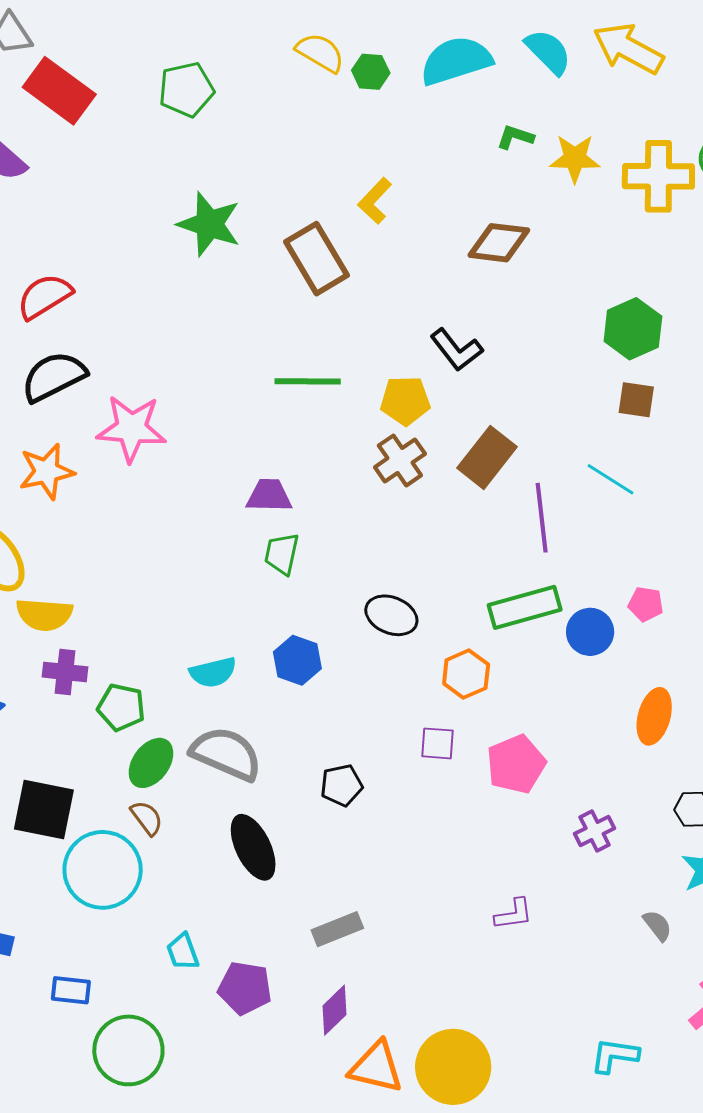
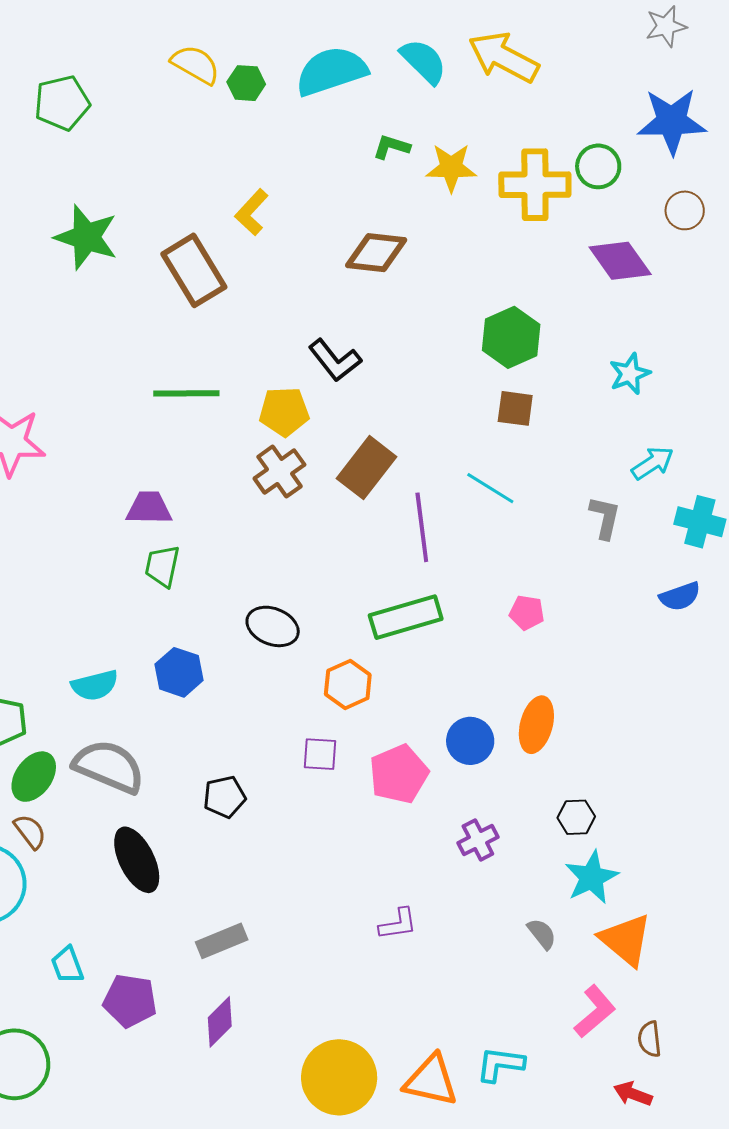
blue circle: (590, 632) -> (470, 741), moved
orange triangle: (376, 1067) -> (431, 1080), moved

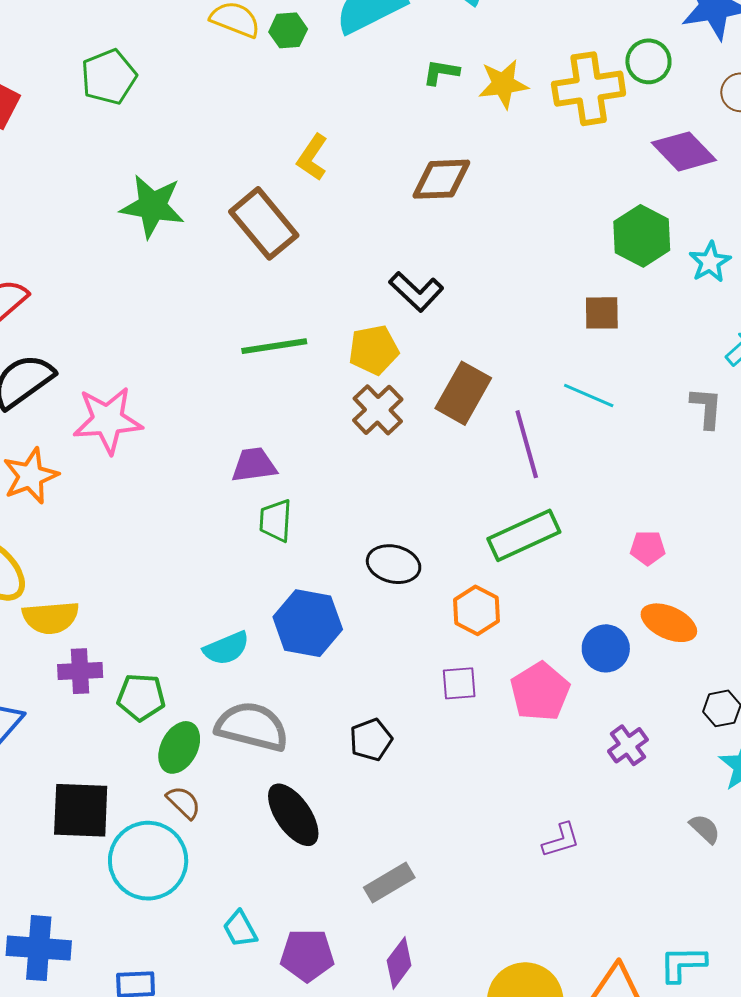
green hexagon: (511, 337) -> (642, 236), moved
pink pentagon: (527, 613) -> (648, 548), moved
blue hexagon: (179, 672) -> (308, 623), size x1.4
orange ellipse: (536, 725) -> (669, 623), turned -72

